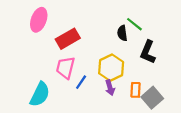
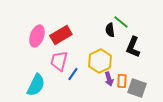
pink ellipse: (39, 20) -> (37, 36), moved
purple arrow: (110, 88) -> (109, 79), moved
gray square: (152, 98) -> (137, 88), turned -30

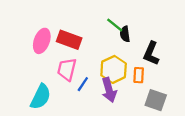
green line: (121, 22) -> (115, 25), moved
red rectangle: (61, 35) -> (69, 40), turned 50
purple arrow: (109, 79) -> (109, 90), moved, size x1.5
orange rectangle: (122, 81) -> (139, 75), moved

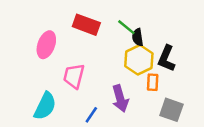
red rectangle: (69, 40) -> (86, 25), moved
yellow hexagon: (114, 69) -> (139, 60), moved
blue line: (83, 84) -> (91, 115), moved

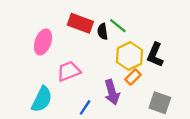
black semicircle: (138, 37) -> (103, 31), moved
pink trapezoid: (74, 76) -> (69, 71), turned 55
orange rectangle: (153, 82) -> (133, 77), moved, turned 42

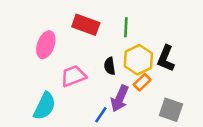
green line: (118, 26) -> (126, 27), turned 54
black semicircle: (103, 31) -> (110, 66), moved
purple arrow: (112, 92) -> (120, 99), turned 40
blue line: (85, 107) -> (101, 115), moved

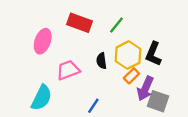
green line: (126, 27) -> (116, 25), turned 36
purple arrow: (120, 99) -> (145, 88), moved

